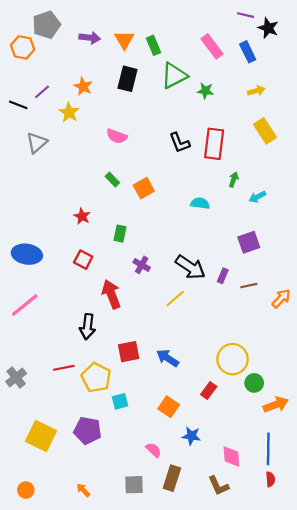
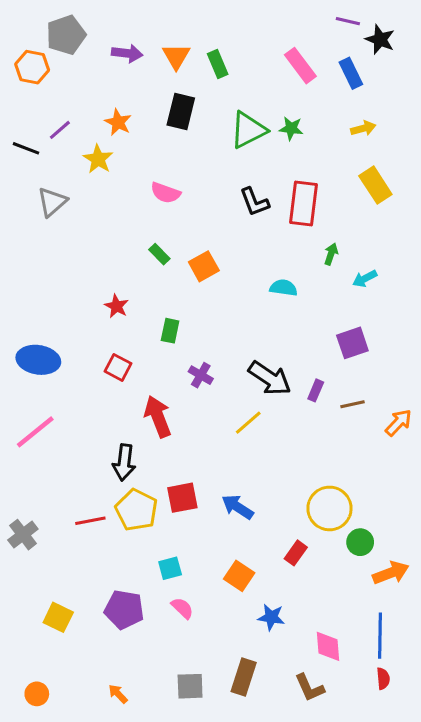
green triangle: (174, 76) -> (248, 130), moved
yellow pentagon: (96, 378) -> (136, 510), moved
yellow square: (41, 436) -> (58, 617), size x0.7
pink semicircle: (154, 450) -> (182, 608), moved

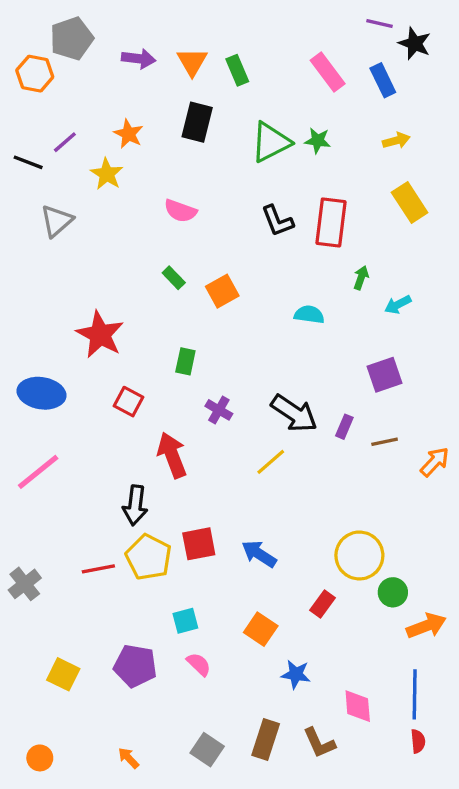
red star: (116, 306) -> (100, 335), moved, size x1.8
gray square: (190, 686) -> (207, 750), turned 36
brown L-shape: (310, 688) -> (319, 743), moved

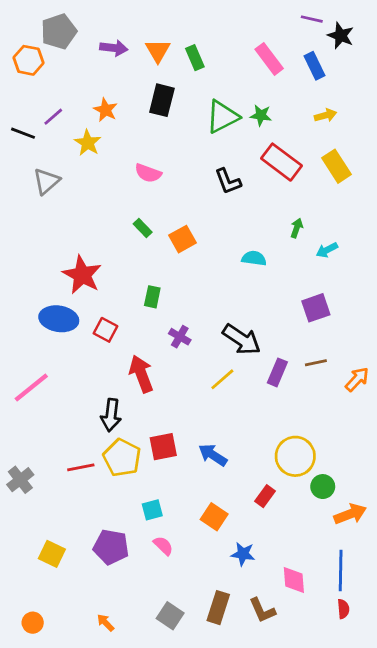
red rectangle: (331, 223) -> (281, 162), moved, turned -60
blue ellipse: (41, 393) -> (59, 319), moved
purple rectangle: (344, 427) -> (277, 372), moved, size x1.4

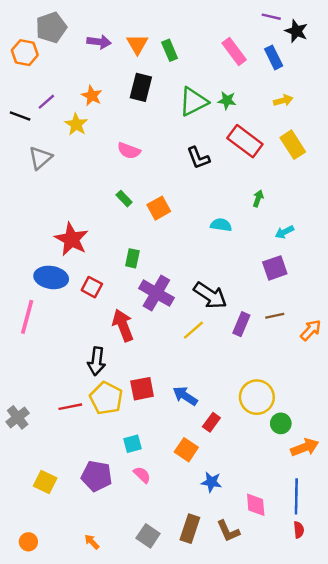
cyan arrow: (327, 250) -> (284, 232), moved
purple cross: (180, 337) -> (156, 293), size x1.8
pink line: (31, 388) -> (27, 317), moved, turned -36
red rectangle: (265, 496) -> (211, 422), moved

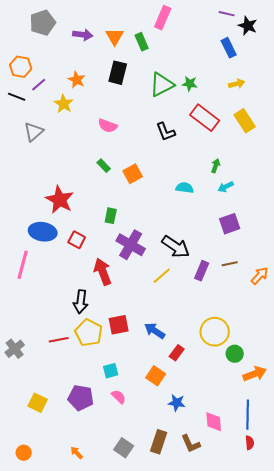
pink rectangle: (234, 51) -> (163, 18), moved, turned 60
orange hexagon: (25, 53) -> (21, 67), moved
cyan arrow: (284, 232) -> (226, 187), moved

